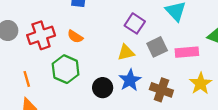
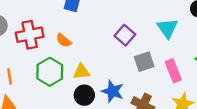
yellow triangle: (126, 52) -> (81, 72), moved
pink rectangle: (187, 52) -> (173, 71), turned 65
blue star: (130, 80) -> (113, 91), turned -30

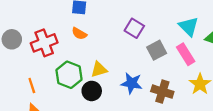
cyan triangle: (167, 28) -> (189, 26), moved
orange semicircle: (64, 40) -> (79, 34), moved
black circle: (84, 95) -> (92, 91), moved

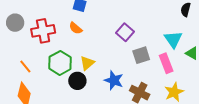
yellow triangle: (99, 69) -> (87, 63), turned -35
orange line: (32, 86) -> (25, 67), turned -32

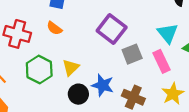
red cross: (43, 31) -> (17, 34), turned 30
purple square: (125, 32) -> (112, 29), size x1.4
black circle: (77, 81) -> (78, 94), moved

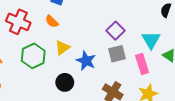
purple square: (112, 29) -> (115, 31), moved, size x0.7
yellow triangle: (71, 67) -> (62, 48), moved
blue star: (103, 85) -> (86, 61), moved

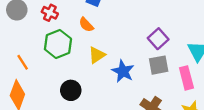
red cross: (18, 22) -> (50, 13), moved, size x0.6
green hexagon: (33, 56) -> (58, 44), moved
black circle: (65, 82) -> (71, 90), moved

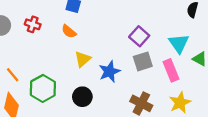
green hexagon: (58, 44) -> (43, 88), moved
blue star: (123, 71) -> (109, 72), turned 30
black circle: (71, 90) -> (82, 97), moved

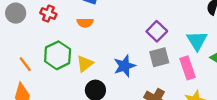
orange semicircle: (69, 31) -> (85, 23), turned -42
yellow triangle: (83, 59) -> (85, 64), moved
green hexagon: (43, 88) -> (58, 55), moved

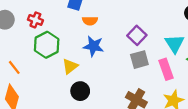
orange semicircle: (85, 23) -> (90, 21), moved
green hexagon: (58, 55) -> (47, 45), moved
blue star: (124, 66) -> (93, 46), moved, turned 30

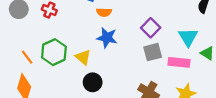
green hexagon: (47, 45) -> (54, 52), moved
yellow triangle: (70, 66) -> (83, 57), turned -42
pink rectangle: (166, 69) -> (179, 62), turned -66

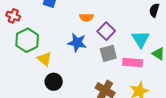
orange semicircle: (104, 12) -> (86, 17), moved
blue star: (107, 38) -> (77, 43), moved
green hexagon: (54, 52) -> (27, 40), moved

